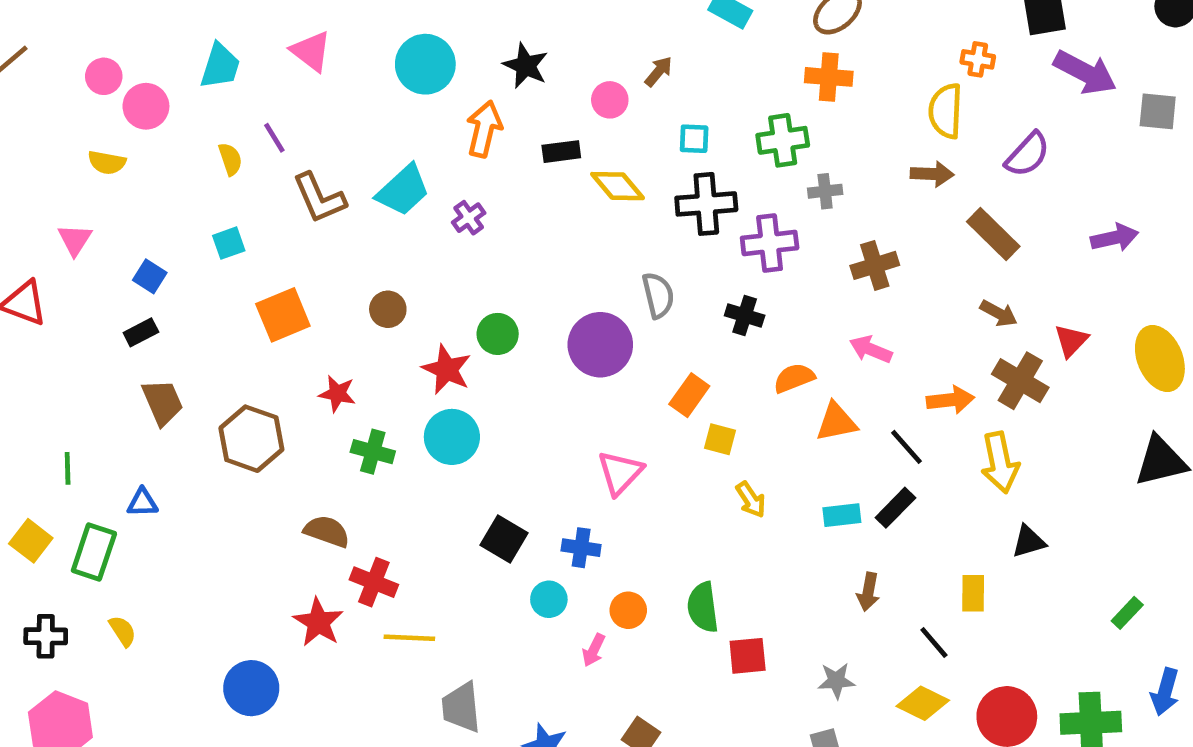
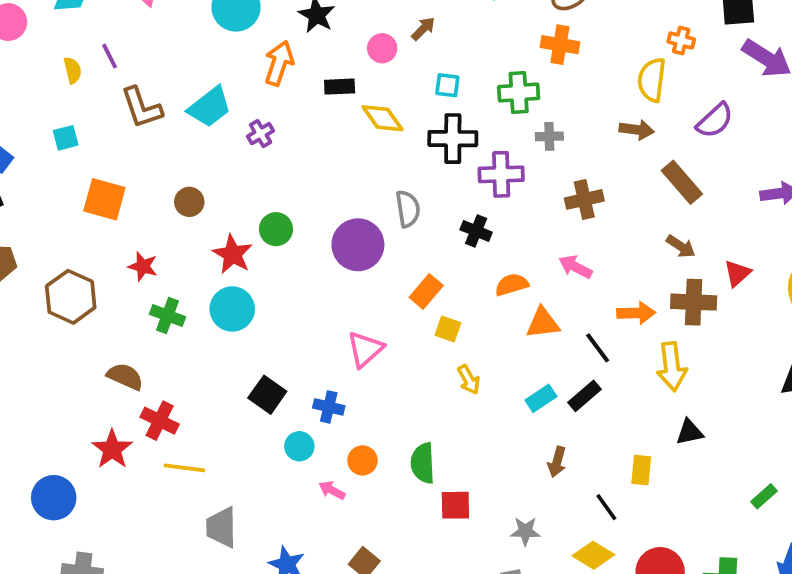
orange square: (283, 315) -> (104, 199), turned 33
brown cross: (1020, 381) -> (694, 302), turned -33
cyan rectangle: (842, 515) -> (541, 398), turned -32
pink arrow: (594, 650) -> (332, 490), turned 88

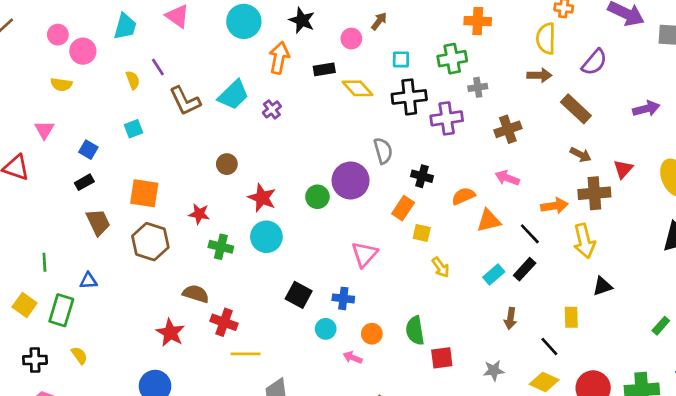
orange square: (104, 199) -> (144, 193), moved
green circle: (276, 229) -> (317, 197), moved
black cross: (476, 231) -> (422, 176), moved
red star: (112, 449) -> (170, 333), moved

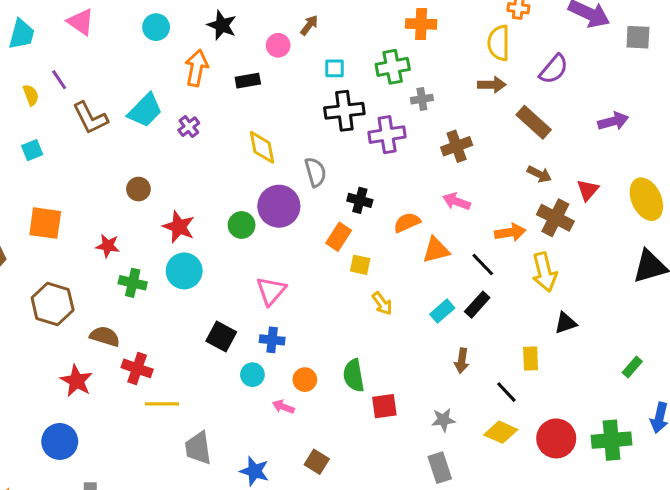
cyan circle: (244, 21) -> (156, 27), size x0.7
yellow diamond: (357, 88) -> (262, 147), moved, turned 32
brown cross: (594, 193) -> (555, 218), turned 32
brown hexagon: (150, 242) -> (53, 304), moved
pink triangle: (364, 254) -> (271, 291), moved

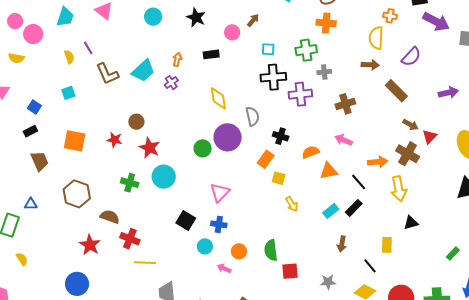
orange arrow: (197, 68) -> (177, 60), moved, size x0.6
brown arrow: (539, 174) -> (410, 125), moved
red star: (179, 227) -> (150, 148), moved
red star: (108, 246) -> (115, 140), moved

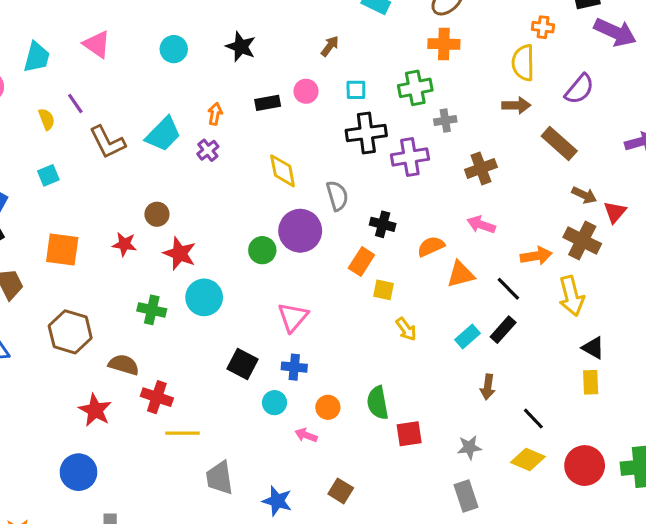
pink circle: (232, 32) -> (306, 91), moved
black triangle: (411, 223) -> (593, 348), turned 49
yellow rectangle: (387, 245) -> (591, 382), moved

